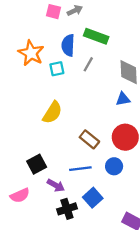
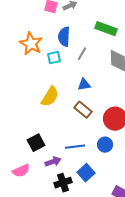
green rectangle: (96, 36) -> (106, 29), moved
blue triangle: (123, 99) -> (84, 85), moved
brown rectangle: (89, 139) -> (83, 110), moved
purple arrow: (56, 185) -> (53, 162), turned -49

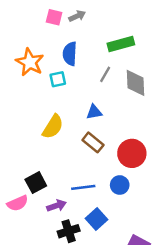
green rectangle: (106, 29) -> (121, 44), turned -35
gray line: (82, 54) -> (105, 74), moved
pink semicircle: (21, 171) -> (18, 203), moved

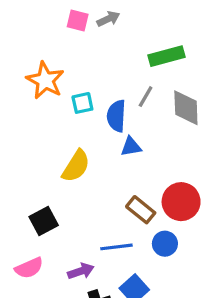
blue semicircle: (70, 54) -> (116, 116), moved
brown rectangle: (93, 142) -> (141, 210), moved
black square: (36, 183) -> (44, 221), moved

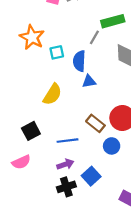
gray line: (146, 97) -> (94, 37), moved
blue line: (116, 247) -> (67, 141), moved
purple arrow: (81, 271) -> (65, 164), moved

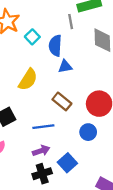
gray line: (94, 37) -> (71, 22), turned -40
cyan square: (57, 52) -> (32, 37), turned -32
brown rectangle: (95, 123) -> (62, 101), moved

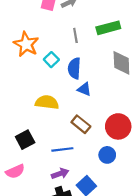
gray line: (71, 22) -> (75, 35), moved
blue triangle: (65, 66) -> (84, 89), turned 32
yellow semicircle: (28, 80) -> (47, 102), turned -115

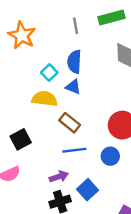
cyan square: (51, 60) -> (49, 72), moved
blue triangle: (84, 89) -> (73, 87), moved
brown rectangle: (81, 124) -> (70, 123), moved
blue line: (62, 149) -> (74, 150), moved

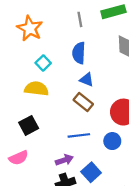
cyan square: (49, 72) -> (43, 63), moved
blue triangle: (73, 87) -> (87, 80), moved
yellow semicircle: (44, 99) -> (36, 89), moved
brown rectangle: (70, 123) -> (83, 102), moved

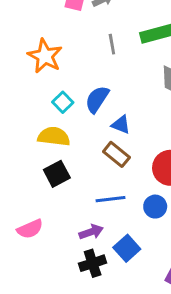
blue semicircle: (79, 53) -> (97, 99), moved, turned 30
black square: (29, 125) -> (57, 174), moved

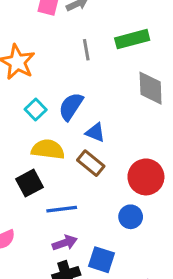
yellow semicircle: (54, 137) -> (48, 149), moved
blue line: (110, 199) -> (62, 209), moved
blue square: (127, 248) -> (102, 260), turned -30

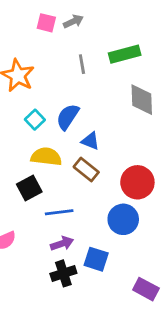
blue circle: (131, 217) -> (123, 219), size x1.4

